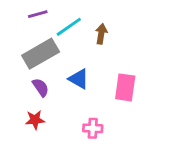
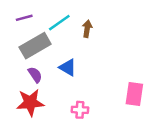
purple line: (38, 14) -> (24, 18), moved
pink rectangle: (125, 87) -> (134, 94), moved
red star: (35, 120) -> (30, 103), size x1.6

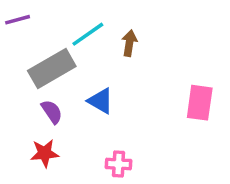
purple line: (24, 18) -> (18, 20), moved
pink rectangle: (134, 94) -> (200, 103), moved
red star: (30, 103) -> (45, 153), size x0.7

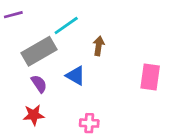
brown arrow: (129, 43) -> (99, 46), moved

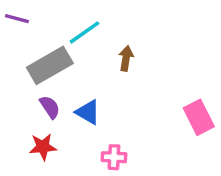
purple line: (13, 15) -> (17, 19), turned 30
blue triangle: (76, 76) -> (88, 112), moved
pink rectangle: (150, 77) -> (199, 117), moved, turned -35

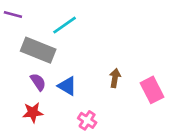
brown arrow: (126, 58) -> (115, 78), moved
gray rectangle: (50, 65) -> (38, 50), turned 52
pink cross: (114, 157) -> (87, 120), turned 30

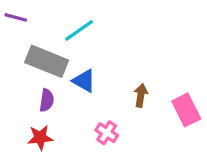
purple semicircle: (38, 82) -> (47, 100), turned 42
blue triangle: (67, 86) -> (84, 81), moved
pink cross: (87, 120) -> (107, 133), moved

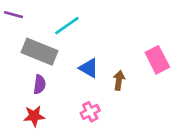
blue triangle: (84, 81) -> (89, 68), moved
pink rectangle: (186, 110) -> (157, 60), moved
pink cross: (107, 133) -> (90, 112), turned 30

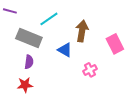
brown arrow: (119, 80) -> (82, 31), moved, size x1.5
pink cross: (90, 112) -> (90, 70), moved

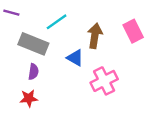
pink rectangle: (115, 44) -> (133, 31), moved
pink cross: (90, 70) -> (104, 81), size x1.6

